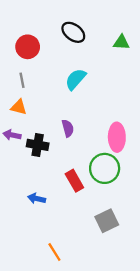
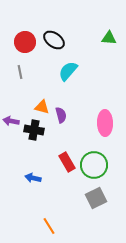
black ellipse: (73, 32) -> (54, 40), moved
orange triangle: (19, 107) -> (42, 107), moved
green circle: (105, 168) -> (94, 165), moved

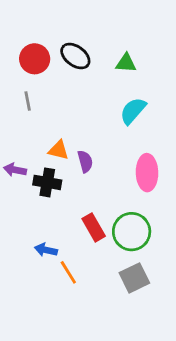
green triangle: (109, 38) -> (126, 63), moved
cyan semicircle: (68, 71) -> (133, 111), moved
orange line: (49, 226) -> (68, 272), moved

